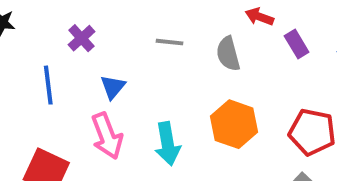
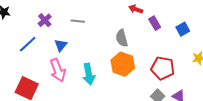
gray line: (169, 42) -> (78, 21), moved
gray semicircle: (228, 54) -> (122, 38), moved
blue line: (48, 85) -> (28, 44), turned 54

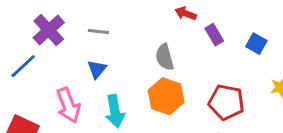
purple cross: (45, 20) -> (49, 30), size x1.5
blue square: (183, 29) -> (256, 44), turned -32
blue triangle: (61, 45) -> (97, 69), moved

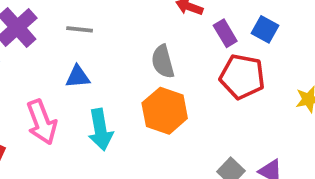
blue square: (256, 44) -> (265, 29), moved
blue triangle: (97, 69) -> (78, 77), turned 45
red pentagon: (226, 102) -> (242, 77), moved

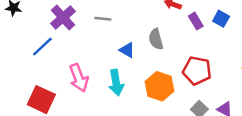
blue triangle: (78, 77) -> (127, 50), moved, turned 35
red pentagon: (242, 77) -> (197, 71), moved
orange hexagon: (165, 111) -> (160, 86), moved

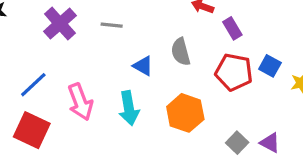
blue square: (221, 19) -> (270, 66), moved
blue line: (42, 46) -> (33, 85), moved
red pentagon: (197, 71) -> (234, 72), moved

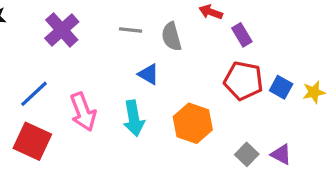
gray line: (112, 25) -> (131, 30), moved
gray semicircle: (181, 52) -> (171, 37), moved
blue square: (270, 66) -> (281, 87), moved

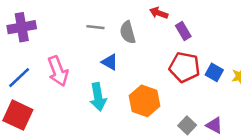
purple cross: (62, 30) -> (22, 27), moved, turned 32
pink arrow: (83, 112) -> (58, 71), moved

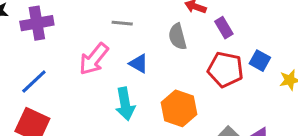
gray semicircle: (128, 32) -> (178, 37), moved
pink arrow: (58, 71) -> (94, 59), moved, turned 60
blue square: (214, 72) -> (260, 61), moved

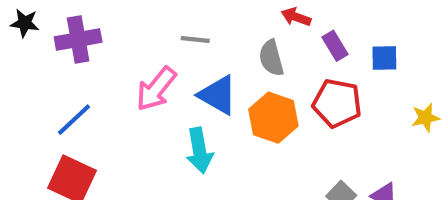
blue square: (260, 61) -> (384, 58), moved, turned -30
blue triangle: (139, 64) -> (218, 95), size x1.5
orange hexagon: (179, 108) -> (273, 118), moved

